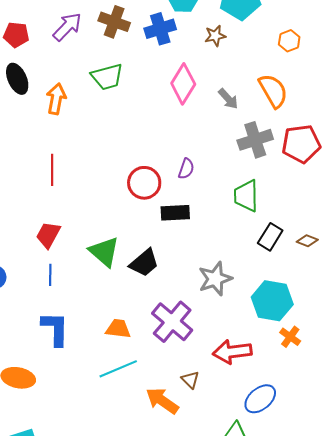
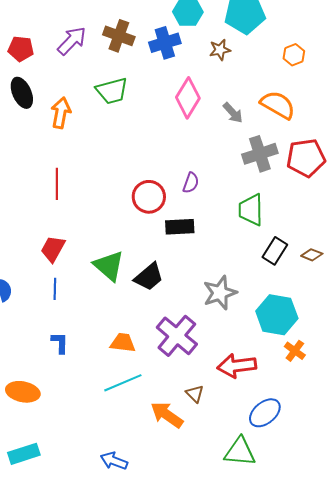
orange semicircle: (273, 91) -> (278, 105), turned -30
blue L-shape: (55, 329) -> (60, 343), size x0.6

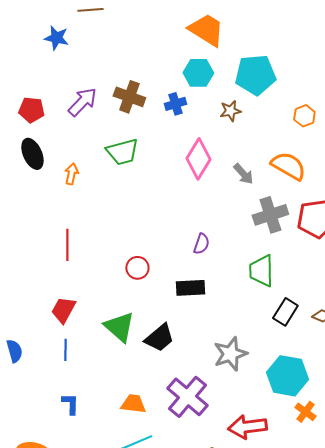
blue cross: (165, 43) -> (175, 104), size x0.7
orange arrow: (61, 113) -> (71, 174), size x0.7
red circle: (149, 197) -> (137, 268), moved, size x0.7

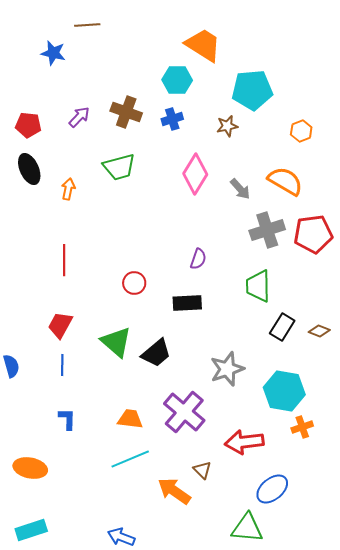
cyan hexagon: (198, 73) -> (177, 80), moved
purple arrow: (82, 102) -> (79, 117), size x0.7
orange cross: (305, 412) -> (302, 427), turned 35

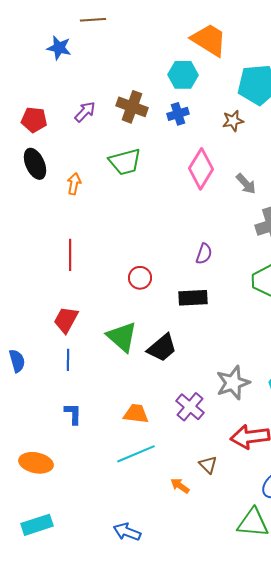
gray star: (227, 369) -> (233, 383), moved
purple cross: (184, 412) -> (190, 407), size x0.7
orange arrow: (174, 491) -> (180, 486), size x0.6

